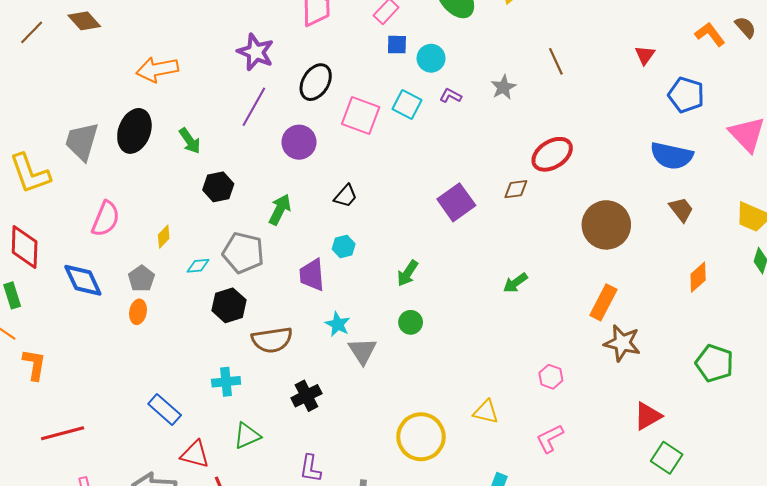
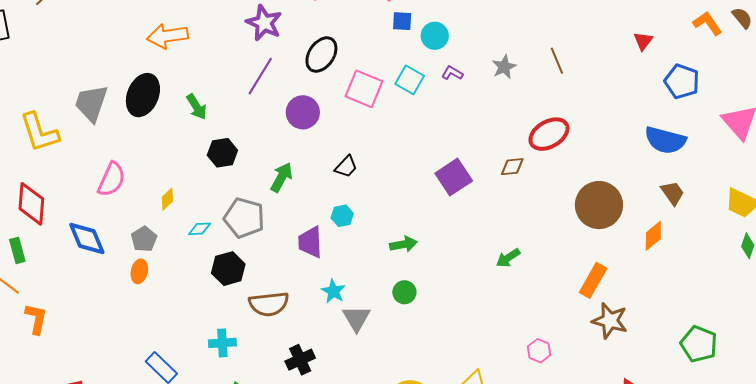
brown line: (556, 61) -> (557, 61), moved
green arrow: (408, 273) -> (403, 244), turned -136
orange diamond: (698, 277) -> (653, 236), moved

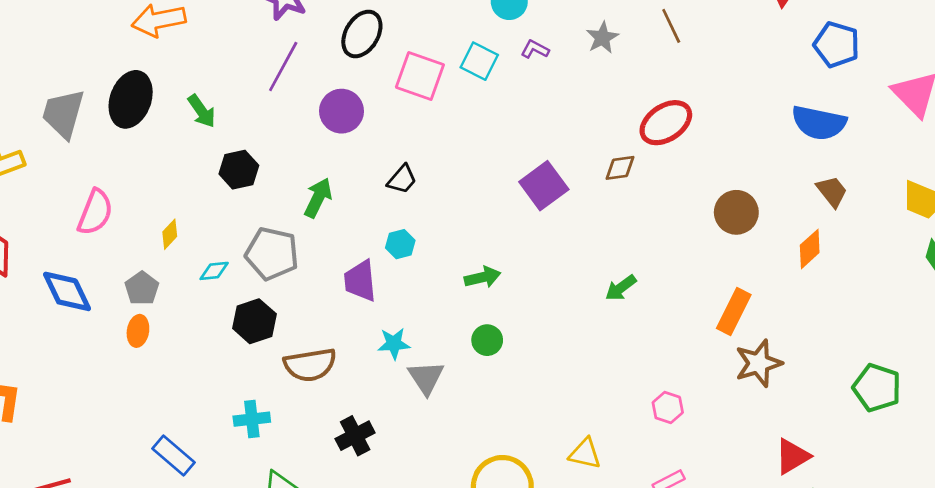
brown circle: (599, 205) -> (736, 212), size x0.7
cyan star: (333, 291) -> (394, 344), turned -30
brown star: (610, 321) -> (759, 363), turned -30

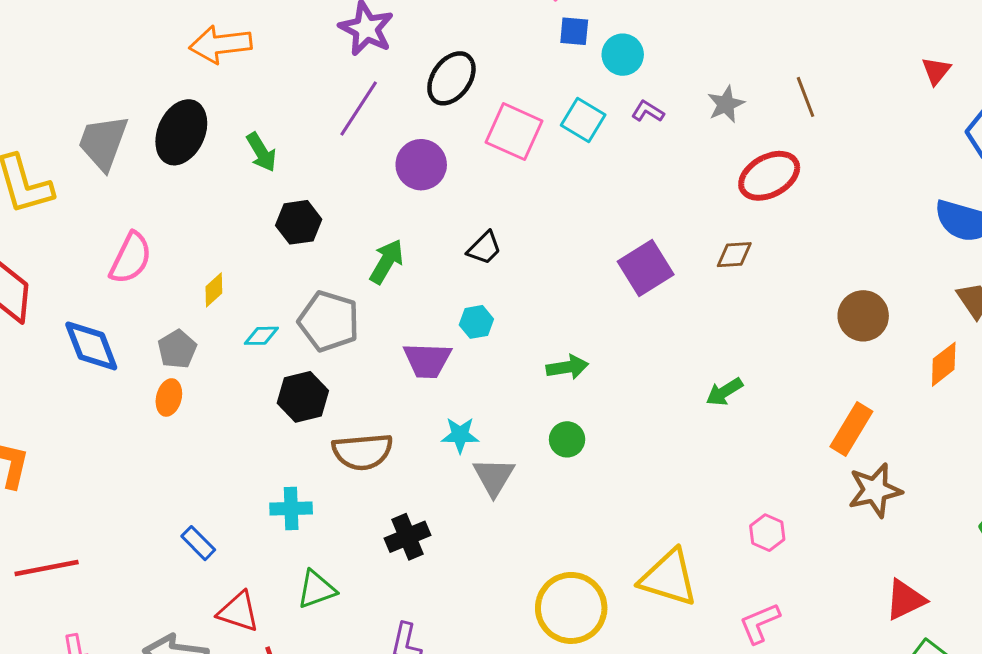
red ellipse: (666, 123) -> (769, 176), moved
purple trapezoid: (360, 281) -> (427, 360), turned -87
yellow triangle: (585, 454) -> (669, 578), size x1.6
blue rectangle: (174, 456) -> (198, 543), size x0.7

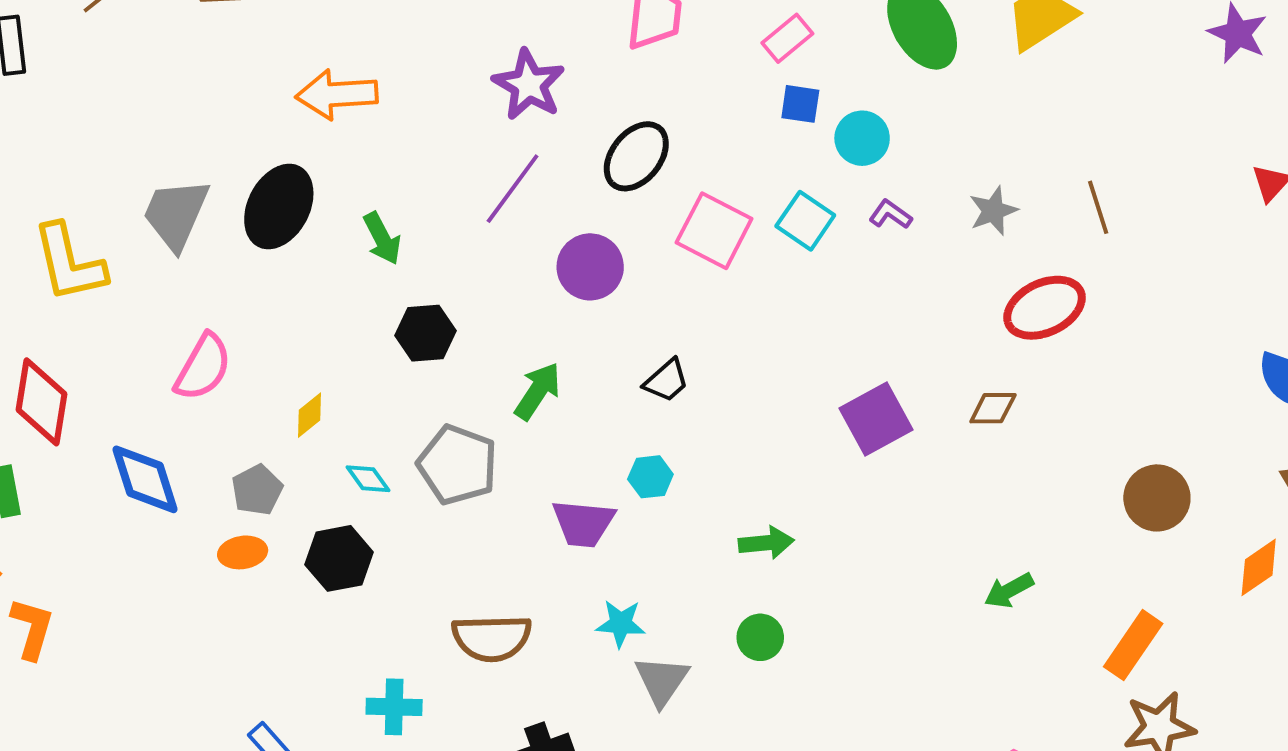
cyan diamond: (261, 336) -> (368, 479), turned 52
green arrow: (724, 392) -> (1009, 590), moved
orange ellipse: (169, 397) -> (243, 552), turned 64
black hexagon: (303, 397) -> (339, 558), moved

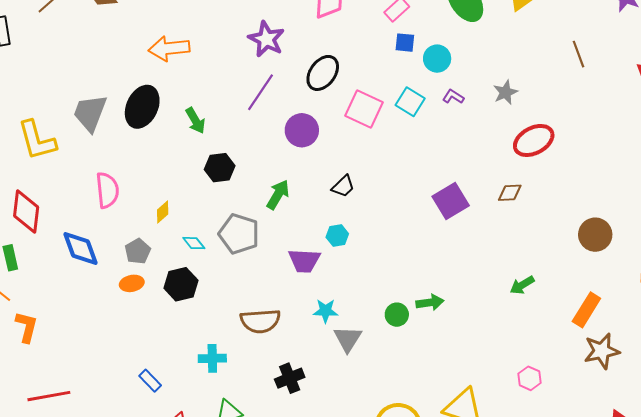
brown line: (1098, 207) -> (579, 54), moved
pink semicircle: (203, 367) -> (107, 190), turned -33
green arrow: (766, 543) -> (430, 302), moved

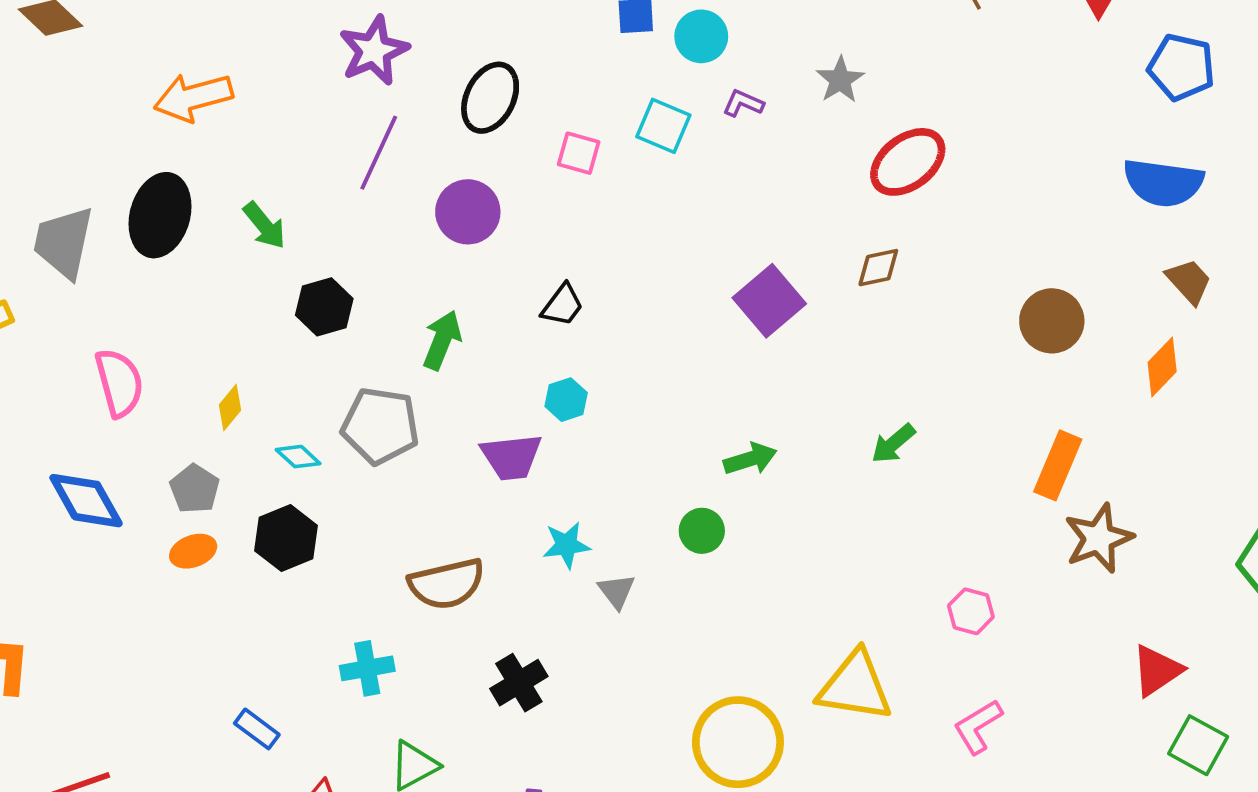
purple star: (266, 39) -> (374, 51), turned 30
pink square: (364, 109) -> (579, 153), size x0.6
green arrow: (522, 285) -> (893, 444), moved
green arrow: (430, 302) -> (750, 459), moved
gray triangle: (348, 339) -> (617, 591), size x0.7

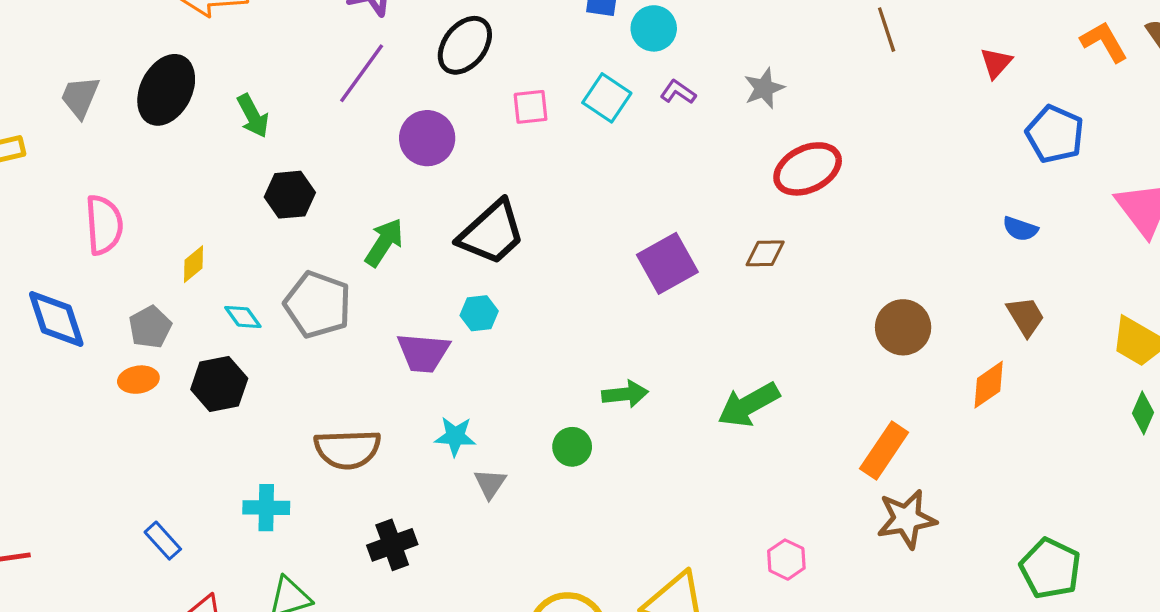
pink square: (579, 153) -> (531, 107), turned -33
blue semicircle: (1163, 183) -> (1020, 229), size x0.5
gray trapezoid: (64, 242) -> (80, 97), size x0.7
black trapezoid: (562, 305) -> (492, 233), size x1.8
green arrow: (893, 444) -> (749, 405), size x1.5

